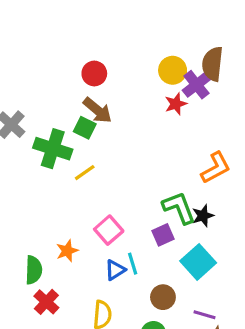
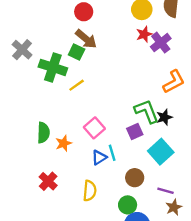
purple cross: (197, 85) -> (161, 43), moved
green semicircle: (34, 270) -> (43, 133), moved

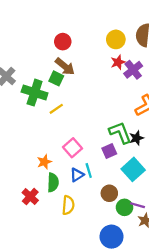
green semicircle: (43, 133) -> (53, 182), moved
green circle: (128, 205) -> (124, 207), moved

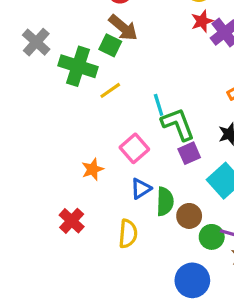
green L-shape: (120, 133) -> (178, 124), moved
cyan line: (89, 171) -> (159, 105), moved
green semicircle: (53, 182) -> (165, 201), moved

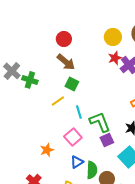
green square: (110, 45) -> (72, 84), moved
green cross: (78, 66) -> (30, 80), moved, size x0.7
cyan line: (159, 105) -> (79, 112), moved

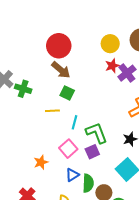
red circle: (64, 39) -> (59, 46), size x1.5
yellow line: (58, 101) -> (52, 111), turned 32
cyan line: (79, 112) -> (74, 122), turned 32
purple square: (107, 140) -> (92, 152), moved

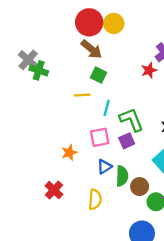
yellow circle: (110, 44) -> (114, 24), moved
red star: (112, 66) -> (149, 70), moved
green cross: (23, 89) -> (39, 70), moved
pink square: (68, 149) -> (100, 137), turned 30

